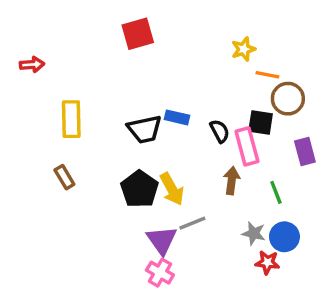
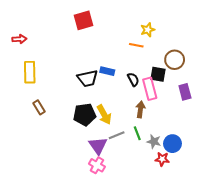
orange line: (267, 75) -> (136, 45), moved
yellow rectangle: (71, 119) -> (30, 72), moved
black pentagon: (139, 189) -> (85, 115), turned 30
green line: (276, 192) -> (137, 133), moved

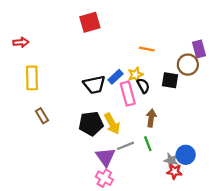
yellow star: (148, 30) -> (136, 75), moved
blue rectangle: (107, 71) -> (115, 77), turned -56
pink rectangle: (150, 89) -> (128, 94), moved
purple rectangle: (185, 92) -> (199, 49), moved
gray star: (154, 142) -> (171, 160), moved

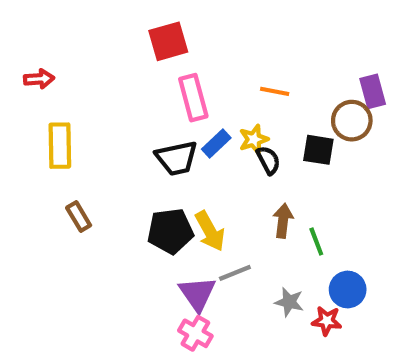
pink rectangle: (128, 94) -> (193, 98), moved
green line: (148, 144) -> (316, 242), moved
gray star: (171, 160) -> (289, 302), moved

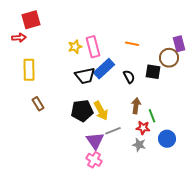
red square: (168, 41) -> (31, 20), moved
yellow star: (254, 139) -> (75, 47), moved
blue rectangle: (216, 144) -> (104, 69), size x1.5
red star: (327, 321) -> (143, 128), moved

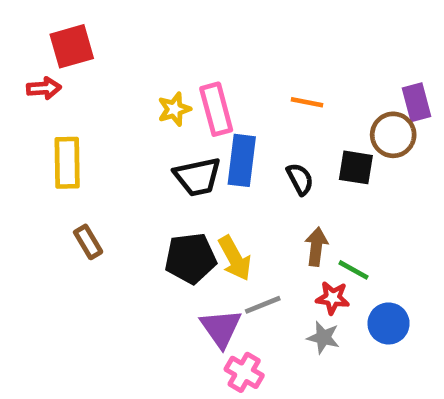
blue rectangle: (104, 69) -> (242, 160), turned -40
green line: (152, 116) -> (354, 270), turned -40
pink cross: (94, 160) -> (244, 372), moved

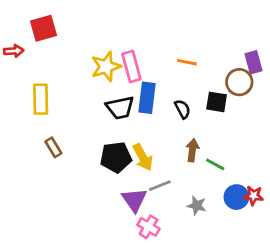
red arrow: (44, 88) -> (14, 51), moved
yellow star: (174, 109) -> (106, 66), size x1.5
red star: (333, 298) -> (253, 196), moved

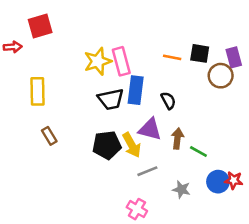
black square: (217, 102) -> (200, 53), moved
purple triangle: (134, 200) -> (150, 129), moved, turned -40

